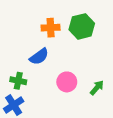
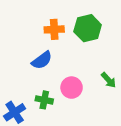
green cross: (18, 81) -> (44, 100), moved
green arrow: (97, 88) -> (109, 80), moved, turned 98

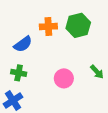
blue semicircle: (42, 60) -> (23, 44), moved
green cross: (44, 100) -> (19, 73), moved

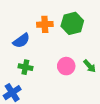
green cross: (19, 73) -> (25, 67), moved
pink circle: (64, 78) -> (66, 66), moved

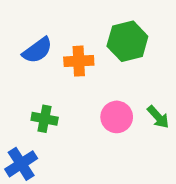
orange cross: (45, 24) -> (79, 61), moved
blue semicircle: (21, 41) -> (37, 50), moved

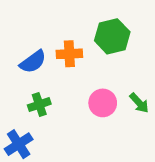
blue semicircle: (37, 50) -> (33, 62), moved
green cross: (45, 119) -> (39, 105), turned -30

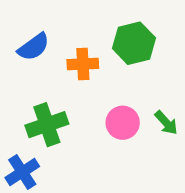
blue semicircle: (33, 62) -> (34, 47), moved
green cross: (39, 105) -> (47, 125), size x1.5

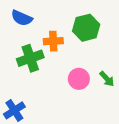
blue semicircle: (34, 47) -> (22, 18), moved, turned 60
green cross: (47, 125) -> (30, 58), moved

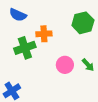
green hexagon: (86, 28) -> (83, 23), moved

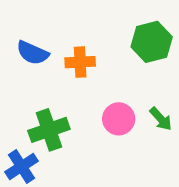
blue semicircle: (18, 15) -> (32, 53), moved
green cross: (25, 48) -> (49, 130), moved

